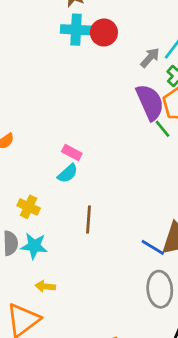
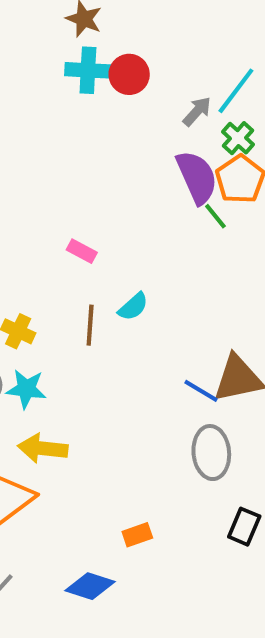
cyan semicircle: (68, 173) -> (133, 307), moved
brown line: (89, 219) -> (90, 325), moved
yellow arrow: (45, 286) -> (43, 448), size x1.6

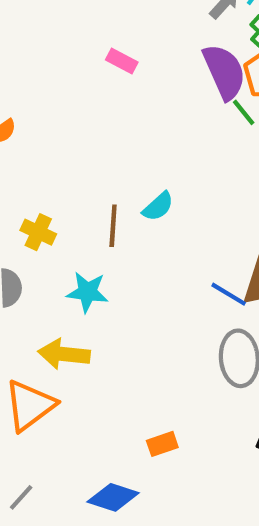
pink rectangle: (82, 251) -> (122, 61), moved
cyan star: (26, 389) -> (87, 292), moved

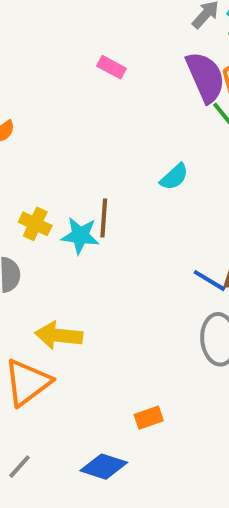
cyan semicircle: (158, 206) -> (174, 177), moved
cyan star: (87, 292) -> (80, 236), moved

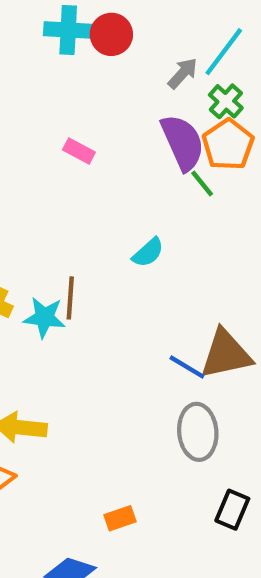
pink rectangle: (112, 67) -> (79, 151), moved

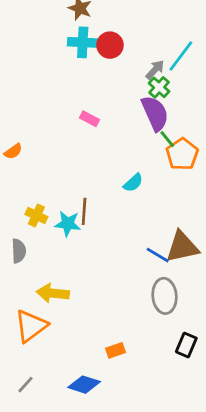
green cross: (226, 101) -> (159, 87), moved
orange pentagon: (228, 145) -> (182, 154), moved

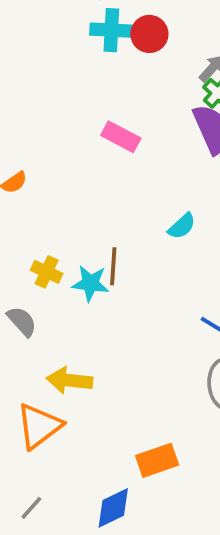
pink rectangle: (90, 119) -> (121, 137), size x1.4
gray semicircle: (19, 251) -> (22, 321), turned -40
orange rectangle: (115, 350) -> (157, 460), size x1.5
blue diamond: (84, 385) -> (113, 508), turned -44

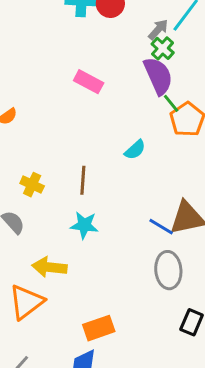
cyan star: (90, 283) -> (84, 225), moved
orange rectangle: (157, 460) -> (99, 328), moved

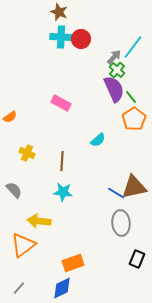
pink rectangle: (89, 82) -> (61, 103), moved
green line: (171, 103) -> (131, 97), moved
yellow cross: (32, 185) -> (27, 153), moved

